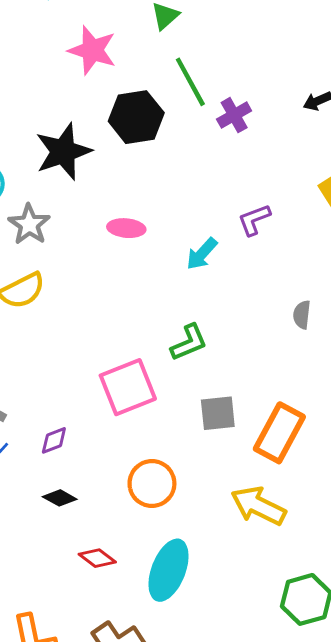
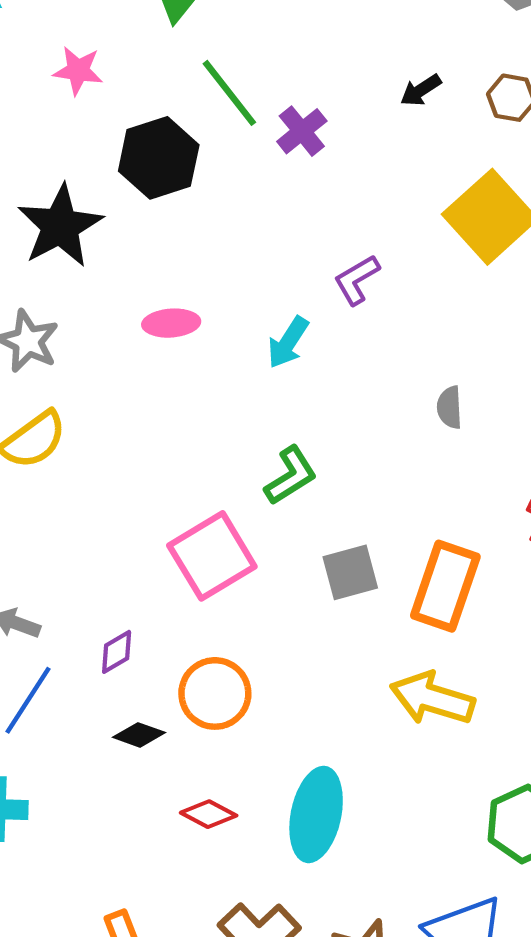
pink star: (92, 50) -> (78, 71), size x0.7
orange circle: (152, 484) -> (215, 693), moved

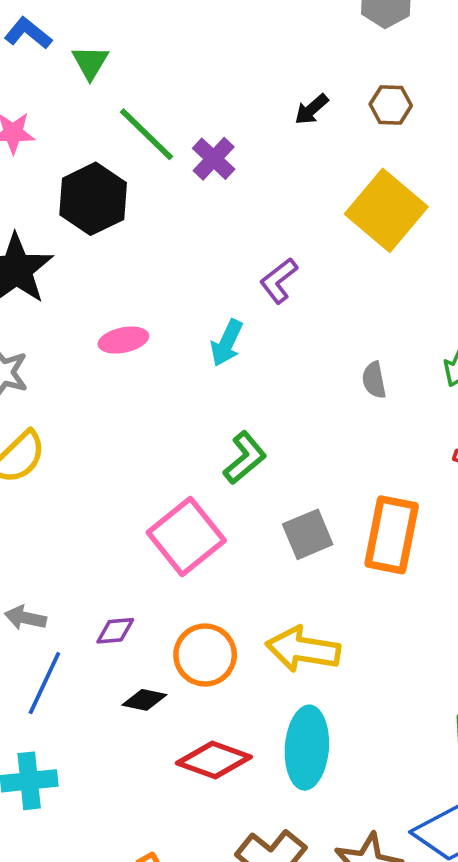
purple diamond: (117, 652) -> (115, 631), turned 33
yellow arrow: (432, 698) -> (303, 649), moved
red diamond: (209, 814) -> (214, 760), size x1.5

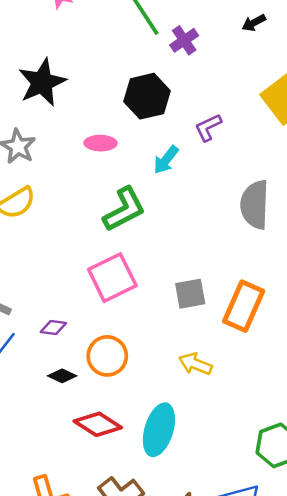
black hexagon: (93, 199) -> (147, 96), moved
gray semicircle: (374, 380) -> (255, 205), size x2.0
green L-shape: (245, 458) -> (124, 209), moved, size x1.4
yellow arrow: (303, 649) -> (195, 364), moved, size x0.7

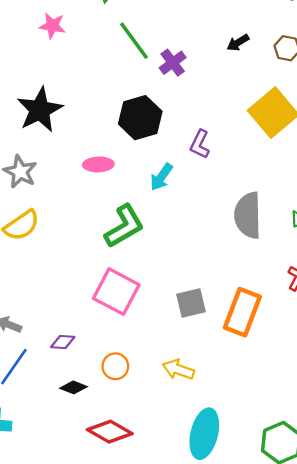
purple L-shape: (208, 127) -> (200, 144), turned -36
pink square: (112, 278) -> (116, 292), turned -33
orange circle: (107, 356) -> (115, 366), size x0.7
yellow arrow: (195, 364) -> (178, 370), moved
cyan ellipse: (159, 430) -> (204, 434), moved

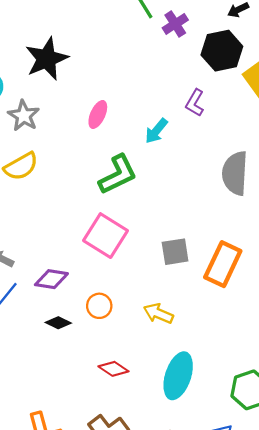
black hexagon: (140, 118) -> (222, 51), moved
pink ellipse: (98, 164) -> (98, 114), turned -68
purple diamond: (63, 342) -> (51, 279), size x1.4
red diamond: (110, 432) -> (113, 369), moved, size x0.7

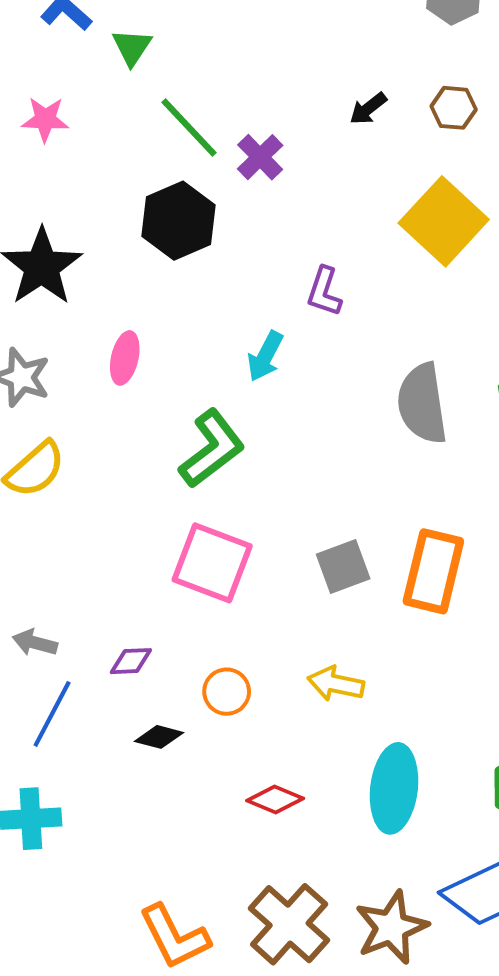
black hexagon: (222, 51) -> (179, 221), moved
pink ellipse: (98, 114) -> (125, 358), moved
purple diamond: (51, 279) -> (131, 661), size x0.7

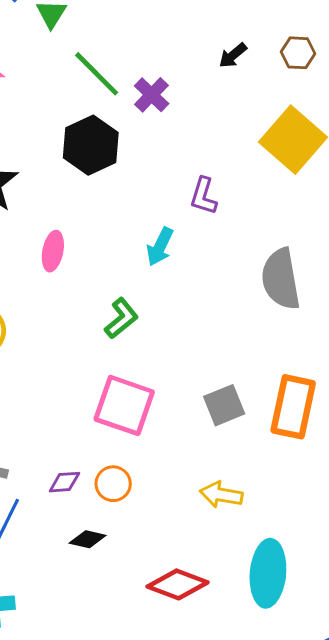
green L-shape: (212, 449) -> (121, 318), size x0.7
orange circle: (227, 692) -> (113, 484), moved
red diamond: (275, 800) -> (178, 584), size x1.4

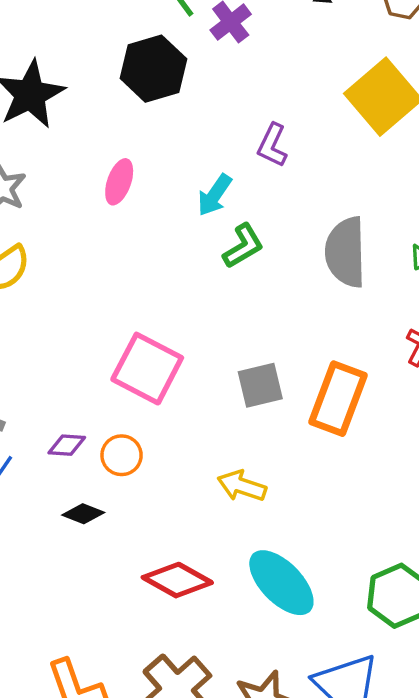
pink ellipse: (53, 251) -> (119, 182), moved
green L-shape: (121, 318) -> (243, 246), moved
cyan ellipse: (268, 573) -> (281, 583), turned -58

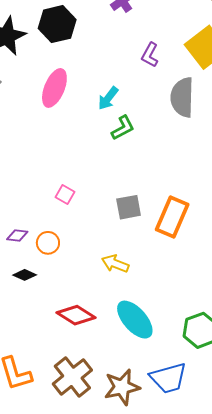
black hexagon: (153, 69) -> (57, 24), moved
purple L-shape: (272, 145) -> (150, 55), moved
pink ellipse: (119, 182) -> (54, 88), size x1.5
gray semicircle: (346, 252) -> (182, 97), moved
pink square: (147, 369) -> (65, 195), size x0.5

